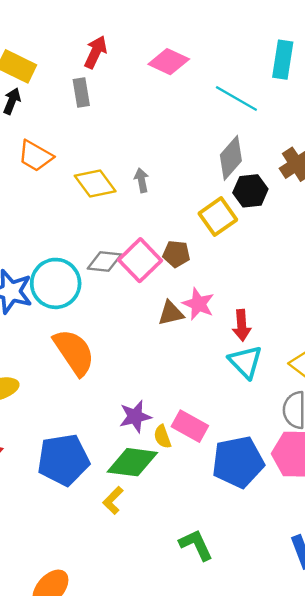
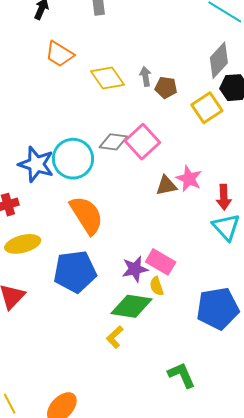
brown pentagon: (176, 254) -> (166, 88), moved
pink rectangle: (190, 426) -> (161, 262), moved
blue pentagon: (63, 460) -> (75, 272), moved

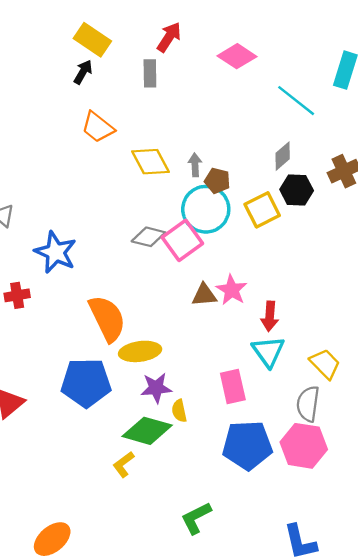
gray diamond: (219, 60) -> (283, 156), size x0.7
cyan circle: (73, 159) -> (206, 209), moved
yellow ellipse: (23, 244) -> (140, 351), moved
pink rectangle: (161, 262) -> (233, 386), moved, turned 40
green L-shape: (182, 375) -> (196, 518), turned -100

